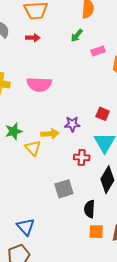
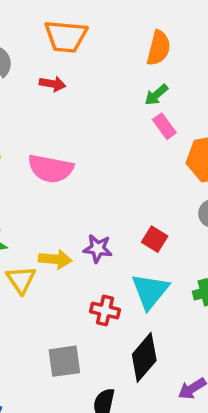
green arrow: (77, 35) -> (156, 95), moved
pink rectangle: (98, 51) -> (164, 126), turned 64

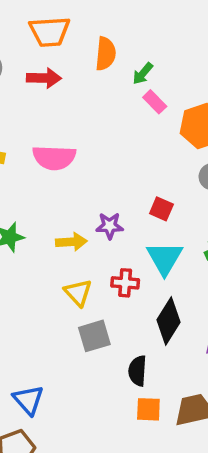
orange semicircle: (159, 48) -> (106, 54), moved
red arrow: (53, 84) -> (44, 78), size x1.4
yellow triangle: (21, 280) -> (78, 293), moved

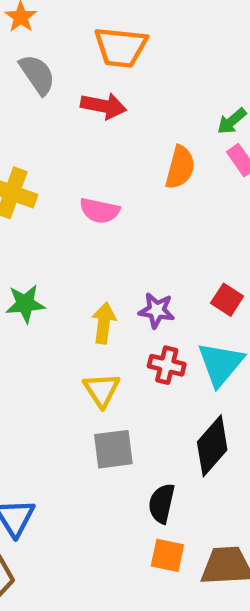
orange semicircle: (106, 54) -> (180, 167), moved
pink semicircle: (54, 158) -> (100, 211), size x0.7
yellow arrow: (71, 242) -> (104, 323), turned -88
red cross: (125, 283) -> (167, 365), moved

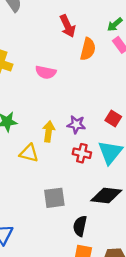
red arrow: (104, 106) -> (68, 26), moved, turned 55
yellow triangle: (102, 390) -> (29, 153), moved, turned -42
black diamond: (212, 446) -> (106, 195), turned 56

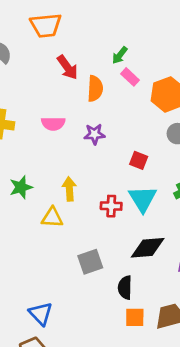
purple star: (76, 124) -> (94, 134), moved

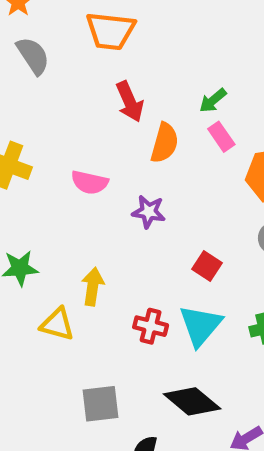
black diamond: (148, 248) -> (192, 401), turned 32

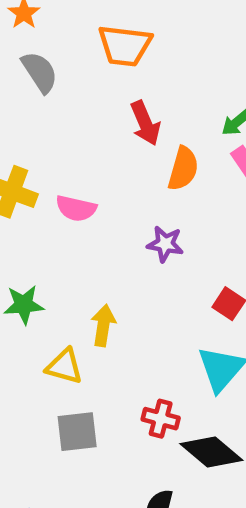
pink semicircle: (90, 182) -> (76, 208), moved
red cross: (151, 326) -> (161, 419), moved
gray square: (100, 404) -> (77, 432), moved

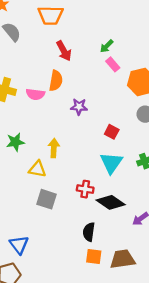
orange semicircle: (183, 169) -> (56, 81), moved
gray square: (77, 432) -> (47, 199), turned 30

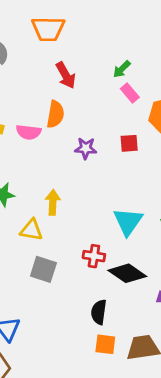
red square: (112, 132) -> (129, 143), moved, turned -32

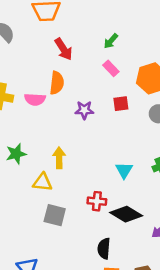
pink rectangle: (130, 93) -> (111, 68), moved
cyan triangle: (128, 222) -> (124, 170), size x0.7

